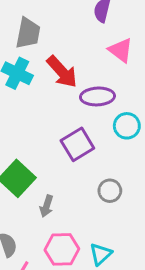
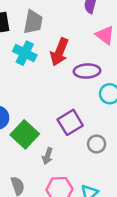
red arrow: (62, 72) -> (59, 52), turned 64
purple square: (77, 144) -> (70, 122), moved

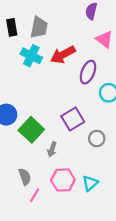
red arrow: (59, 52) -> (63, 55), turned 40
purple ellipse: (87, 71) -> (88, 72), turned -65

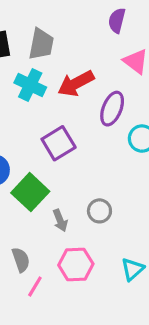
purple square: (73, 119) -> (59, 143), moved
gray circle: (97, 139) -> (99, 211), moved
gray arrow: (52, 149) -> (60, 220), turned -40
cyan triangle: (90, 183) -> (133, 269), moved

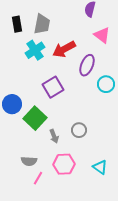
cyan cross: (30, 85) -> (35, 50), turned 30
gray semicircle: (21, 260) -> (29, 161), turned 112
cyan triangle: (133, 269) -> (100, 167), turned -42

